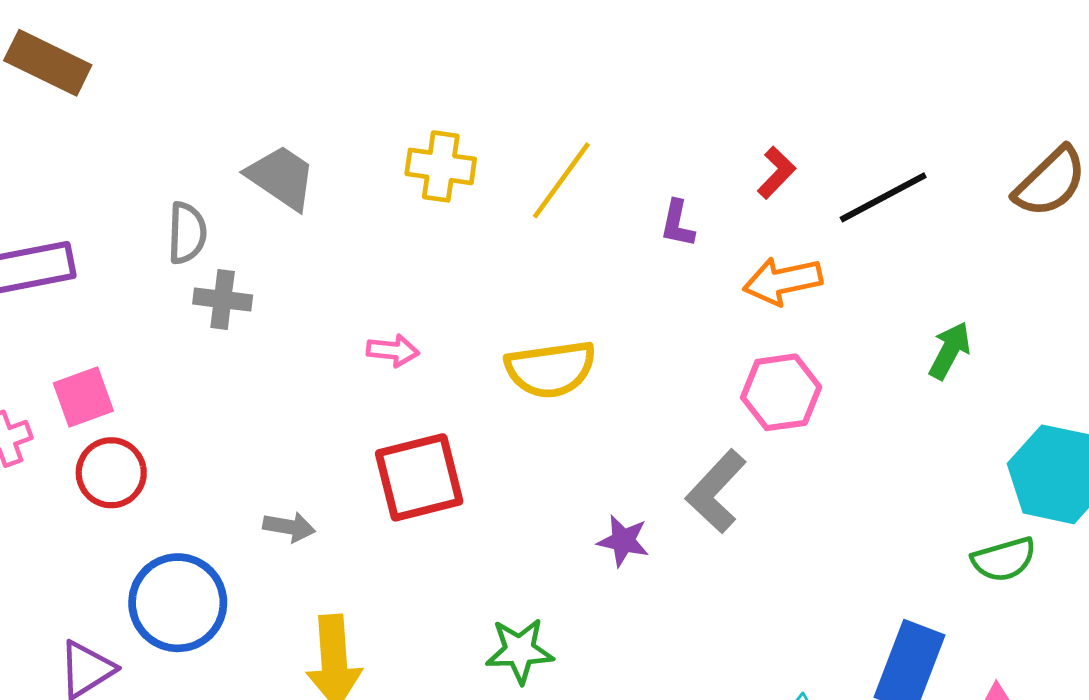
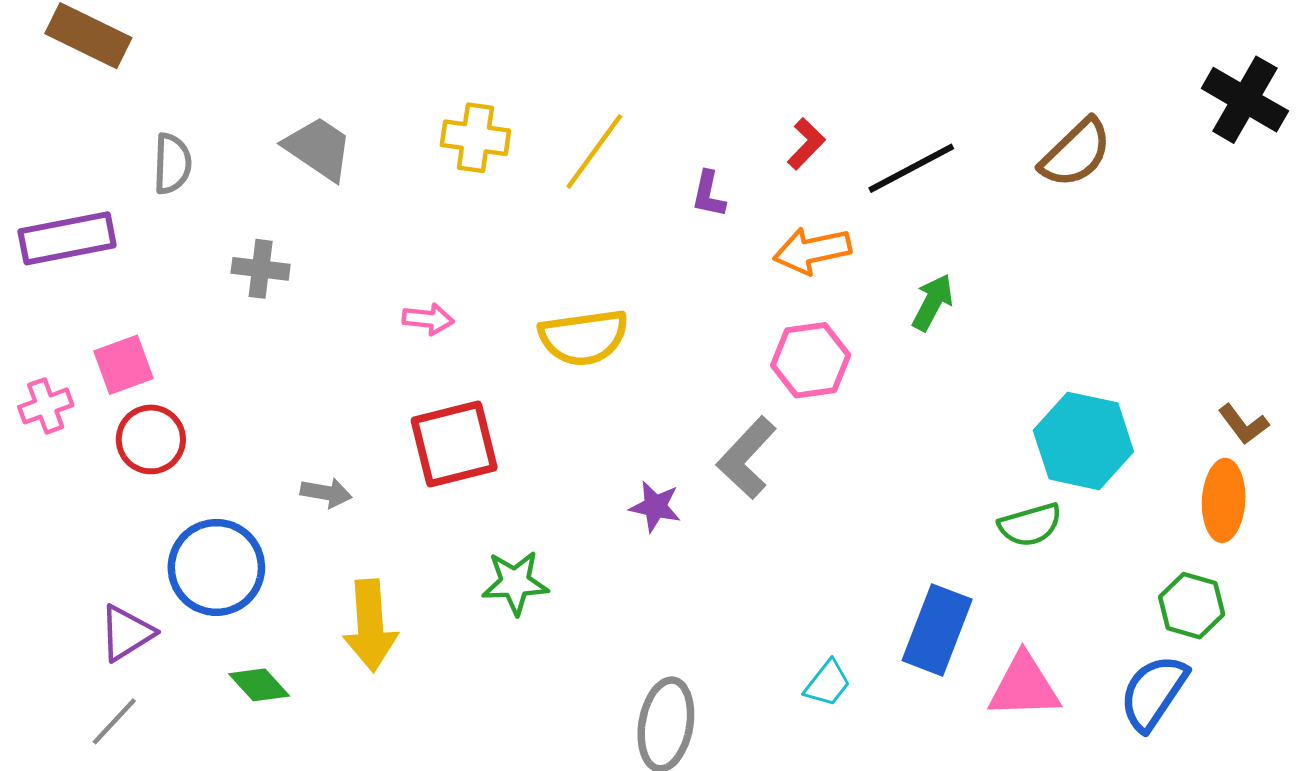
gray semicircle: (187, 233) -> (172, 164), moved
green arrow: (950, 351) -> (933, 302), moved
green star: (520, 651) -> (515, 583), moved

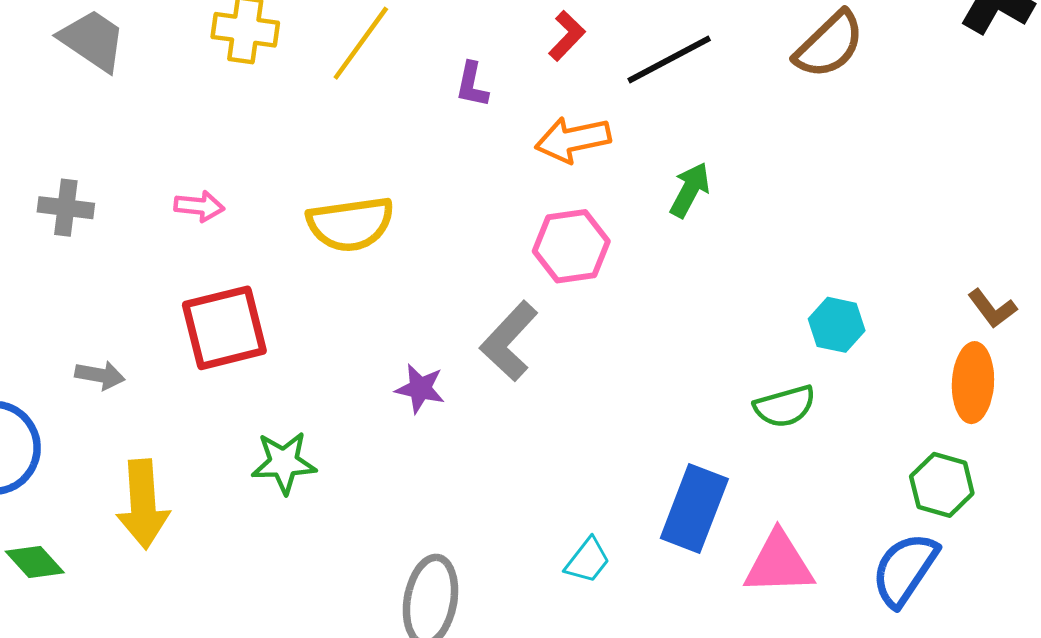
gray cross: (261, 269) -> (66, 208), moved
cyan hexagon: (1083, 441) -> (837, 325), size x0.6

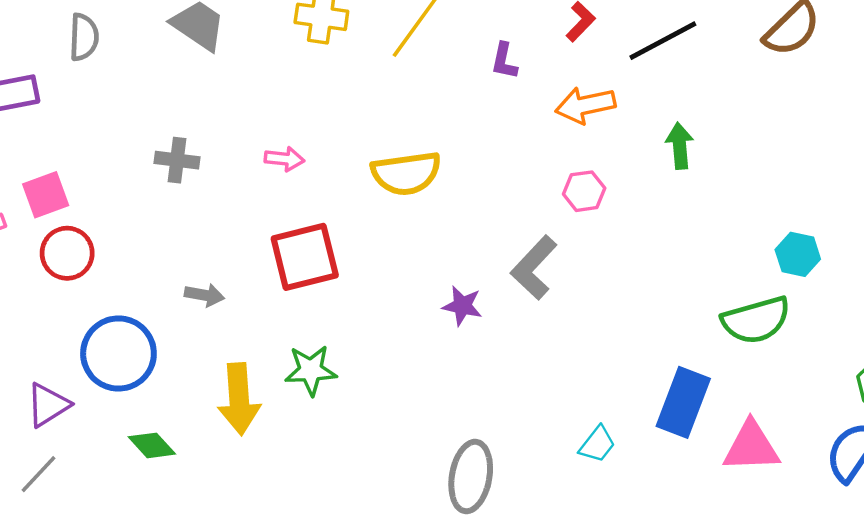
green arrow: (690, 190) -> (680, 146), turned -33
pink hexagon: (571, 246) -> (584, 191), size x0.7
green semicircle: (785, 406) -> (756, 320), size x1.4
green star: (284, 463) -> (311, 370), moved

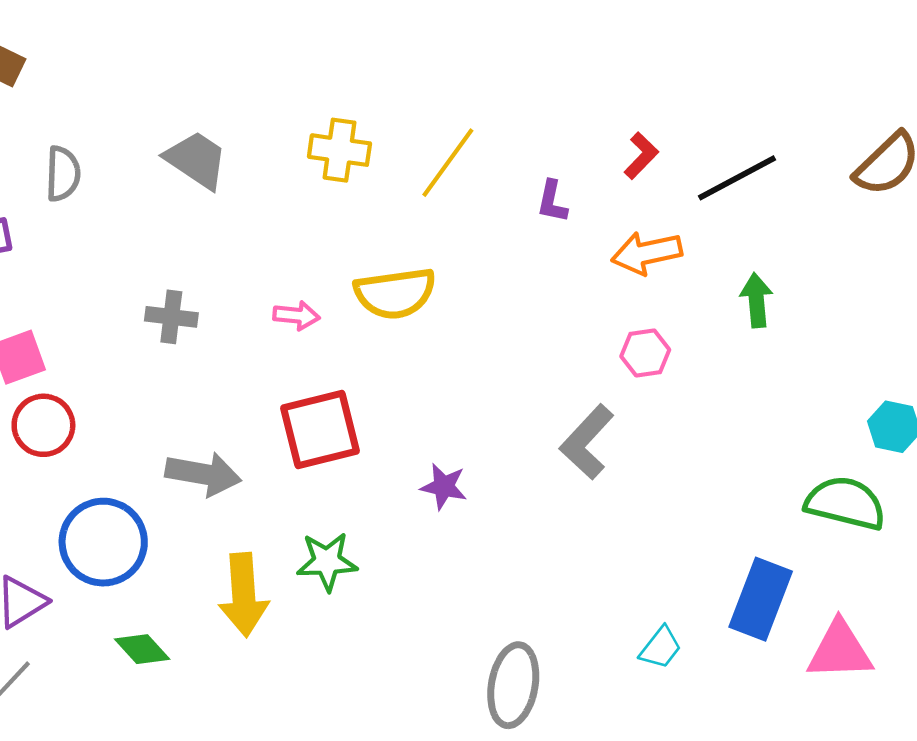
yellow semicircle: (406, 173) -> (395, 293), moved
gray arrow: (204, 295) -> (203, 474), size x1.6
purple star: (462, 306) -> (444, 486), moved
green semicircle: (756, 320) -> (845, 503), turned -150

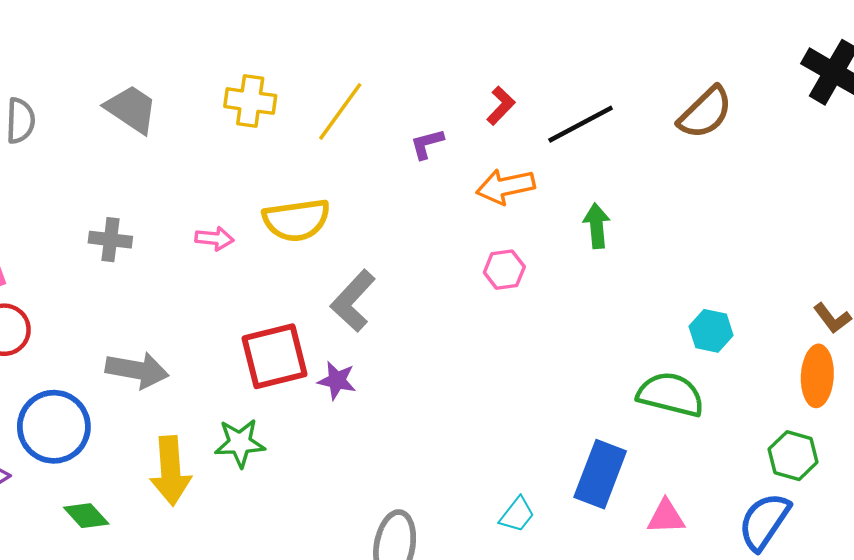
purple L-shape: (552, 202) -> (427, 144), turned 63
red square: (320, 429) -> (274, 356), moved
gray L-shape: (587, 442) -> (353, 301), moved
pink triangle: (840, 650) -> (666, 517), size x0.7

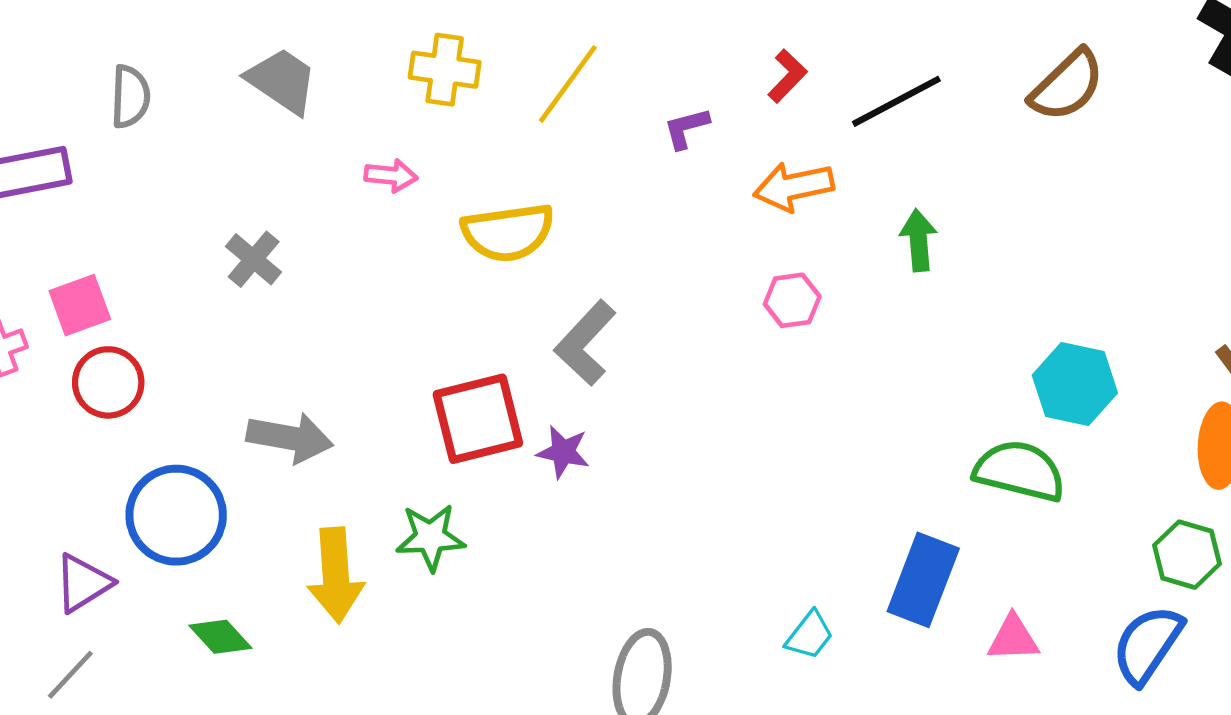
pink arrow: (214, 238) -> (391, 176), moved
gray cross: (110, 240) -> (254, 259), turned 33
cyan hexagon: (711, 331) -> (1075, 384), size x1.4

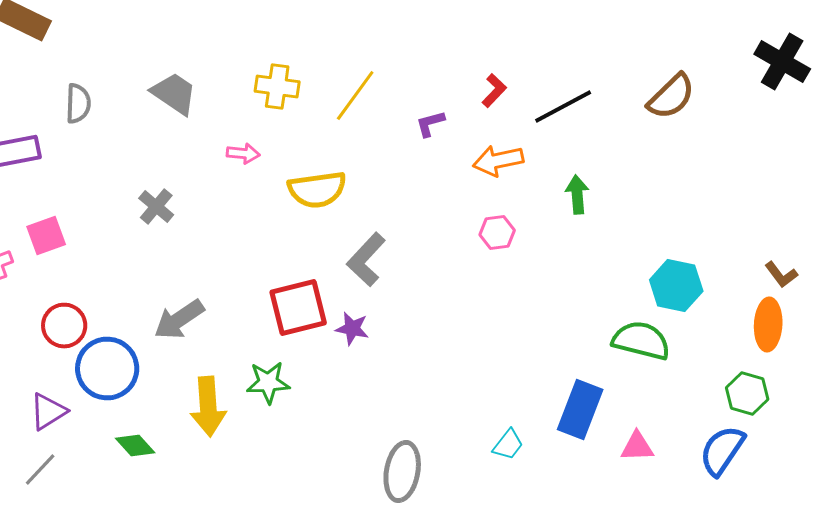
red circle: (108, 382) -> (64, 326), moved
gray arrow: (290, 438) -> (179, 320), turned 136

